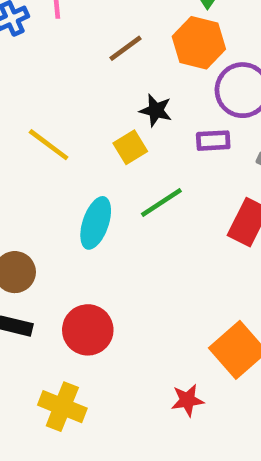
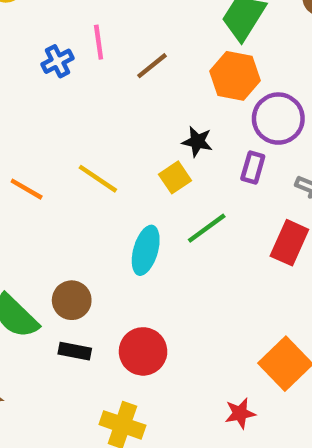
brown line: (126, 48) -> (152, 66), moved
purple rectangle: (213, 141) -> (253, 167), turned -68

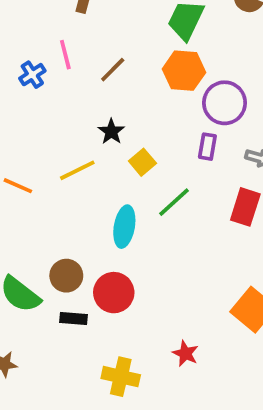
black star: (197, 142) -> (111, 132), moved, turned 30
yellow line: (98, 179) -> (77, 170), turned -54
red circle: (143, 351) -> (114, 293), moved
red star: (240, 413) -> (185, 353), moved, turned -30

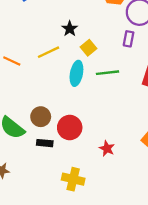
green line: (174, 202) -> (107, 73), turned 35
cyan ellipse: (124, 227) -> (76, 73), moved
red star: (185, 353) -> (107, 148), moved

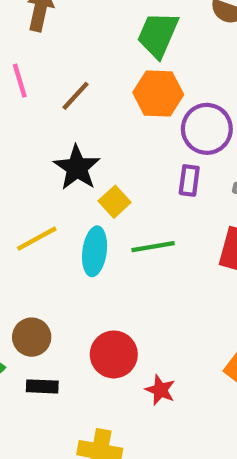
black star: (70, 29) -> (77, 168), size x1.5
yellow line: (48, 52) -> (37, 239), moved
red circle: (70, 128) -> (114, 354), moved

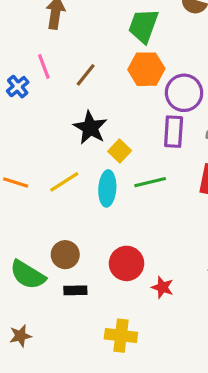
purple rectangle: (189, 180) -> (174, 132), size x1.4

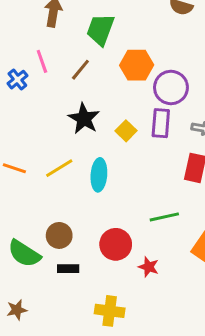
green trapezoid: (143, 26) -> (100, 30), moved
yellow square: (120, 151) -> (126, 131), moved
green line: (150, 182) -> (164, 217), moved

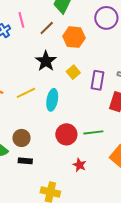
orange hexagon: (137, 65) -> (74, 37), moved
purple circle: (171, 87) -> (106, 18), moved
purple rectangle: (161, 123) -> (98, 80), moved
red circle: (116, 244) -> (66, 134), moved

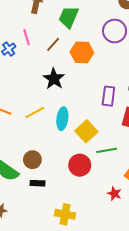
yellow square: (73, 72) -> (86, 131), moved, size x1.5
red circle: (66, 134) -> (80, 165), moved
red star: (79, 165) -> (114, 194), moved

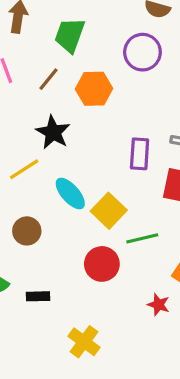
yellow line: (35, 113) -> (24, 169), moved
cyan ellipse: (62, 119) -> (70, 194), turned -45
brown circle: (32, 160) -> (27, 231), moved
yellow cross: (65, 214) -> (84, 342), turned 30

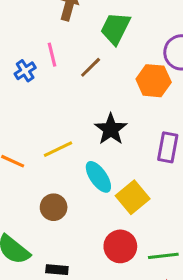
orange hexagon: (94, 89) -> (154, 81), moved
black star: (53, 132) -> (111, 129), moved
green line: (142, 238) -> (163, 256), moved

